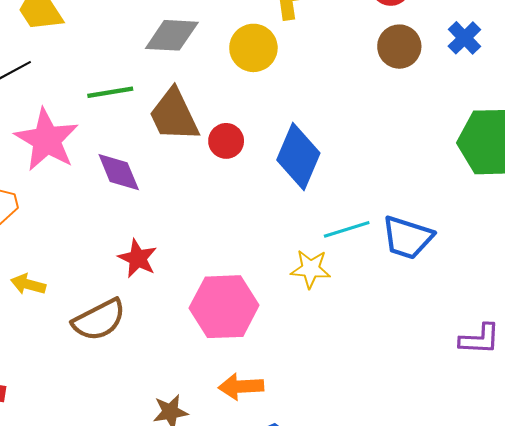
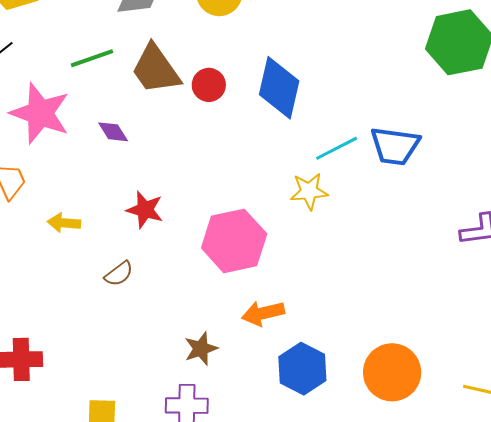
purple diamond: (119, 172) -> (113, 132), size x0.7
yellow arrow: (28, 284) -> (64, 223), moved
brown semicircle: (99, 320) -> (119, 274), size x0.6

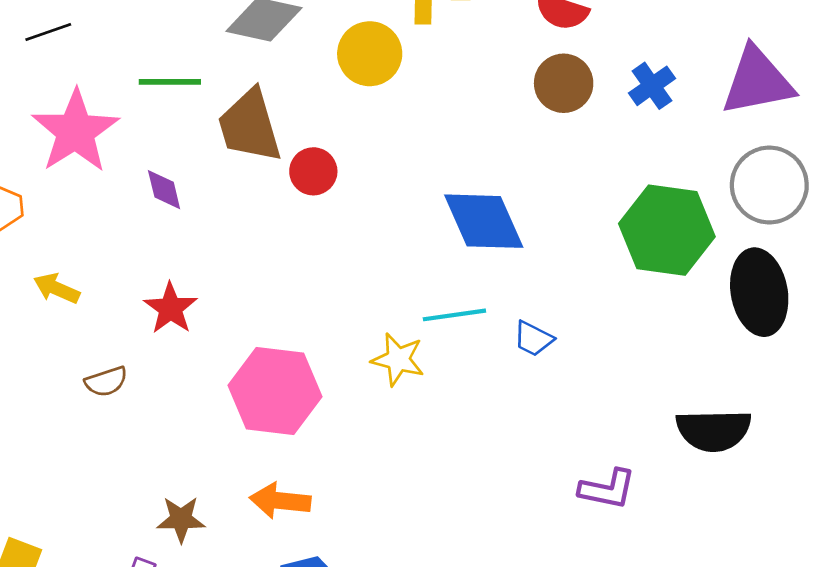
blue diamond: (279, 88) -> (484, 221), moved, turned -56
blue trapezoid: (395, 146) -> (533, 339), size x0.6

